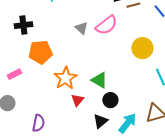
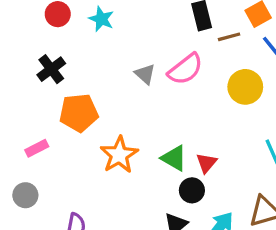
black cross: (23, 25) -> (51, 69), turned -30
yellow circle: (142, 48) -> (245, 87), moved
red triangle: (77, 100) -> (206, 163), moved

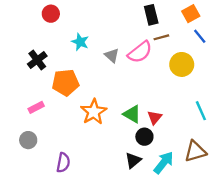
cyan star: (101, 19) -> (80, 42), moved
brown line: (229, 37) -> (161, 37), moved
black cross: (51, 69) -> (37, 60), moved

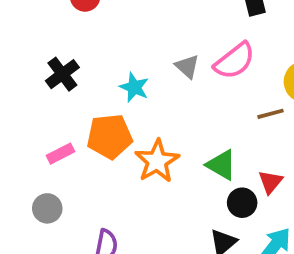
brown line: (161, 37) -> (271, 114), moved
cyan star: (80, 42) -> (134, 87), moved
orange pentagon: (65, 83) -> (110, 136), moved
red triangle: (155, 117) -> (271, 182), moved

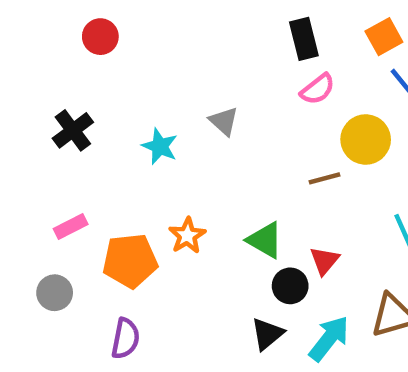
pink semicircle: (235, 61) -> (318, 89), moved, size x0.7
orange pentagon: (110, 136) -> (130, 261), moved
orange star: (157, 161) -> (187, 236), size x0.7

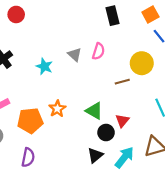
pink semicircle: (318, 89) -> (98, 51), moved, turned -35

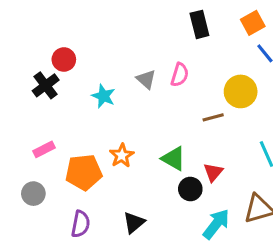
red circle: (16, 14) -> (64, 59), moved
black triangle: (95, 155) -> (134, 223), moved

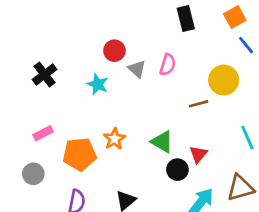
red circle: (64, 59) -> (114, 51), moved

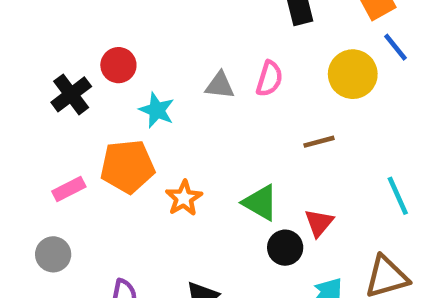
red circle: (114, 51) -> (118, 65), moved
gray triangle: (137, 69) -> (220, 85), turned -36
yellow circle: (224, 80) -> (353, 74), moved
orange pentagon: (79, 154) -> (127, 167), moved

